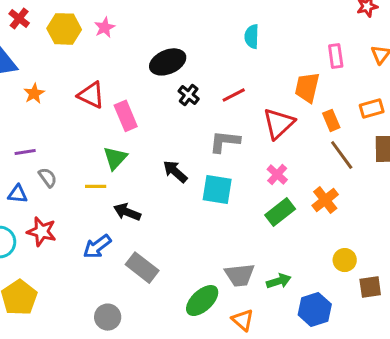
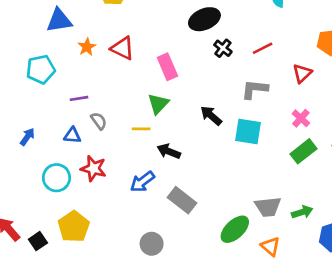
red triangle: (91, 95) -> (123, 48), moved
red triangle: (279, 123) -> (302, 73), size x0.7

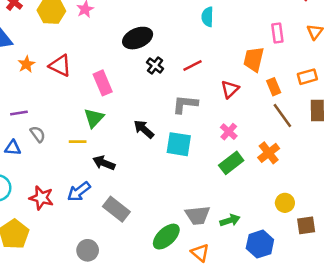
red star: (93, 168) -> (41, 198), moved

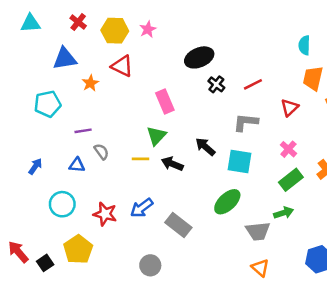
cyan semicircle: (207, 17) -> (304, 45), moved
red triangle: (60, 65) -> (122, 66), moved
black arrow: (104, 163) -> (172, 164), moved
green arrow: (230, 220) -> (284, 213), moved
green ellipse: (166, 237) -> (227, 202), moved

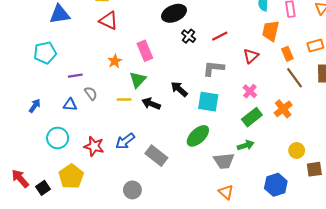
orange star: (90, 83) -> (115, 61), moved

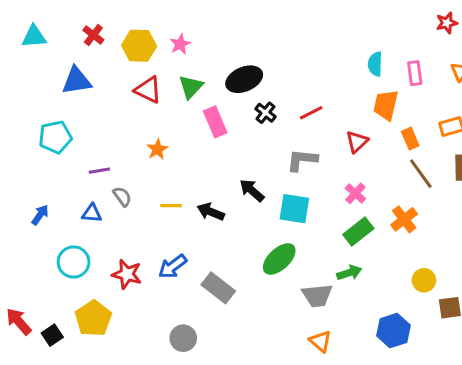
pink rectangle: (145, 51) -> (215, 122), moved
green triangle: (138, 80) -> (191, 87), moved

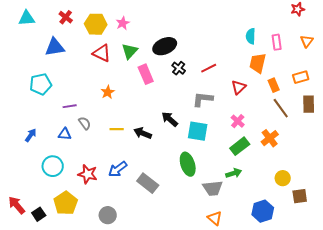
green ellipse: (279, 259) -> (188, 164), turned -65
gray circle: (183, 338) -> (108, 215), moved

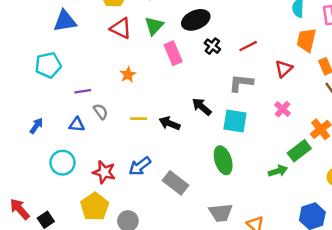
green rectangle: (240, 146) -> (299, 151), moved
gray trapezoid: (213, 188) -> (221, 213), moved
yellow pentagon: (66, 203) -> (95, 207), moved

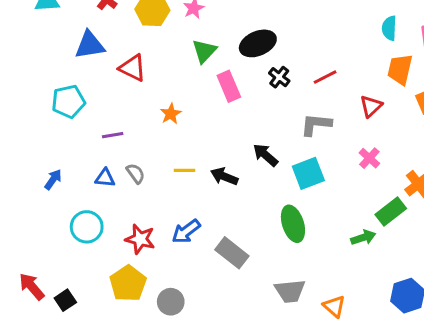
red triangle: (121, 28) -> (133, 68), moved
gray semicircle: (101, 111) -> (136, 173), moved
cyan square: (235, 121) -> (308, 173), turned -30

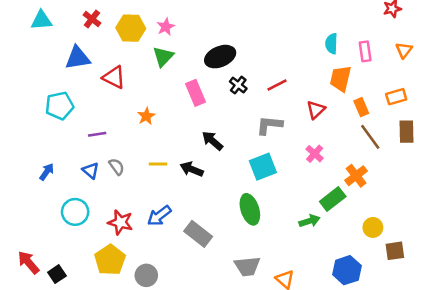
green triangle: (204, 51) -> (163, 57), moved
black arrow: (265, 155) -> (212, 141), moved
blue triangle: (105, 178) -> (91, 170), turned 36

